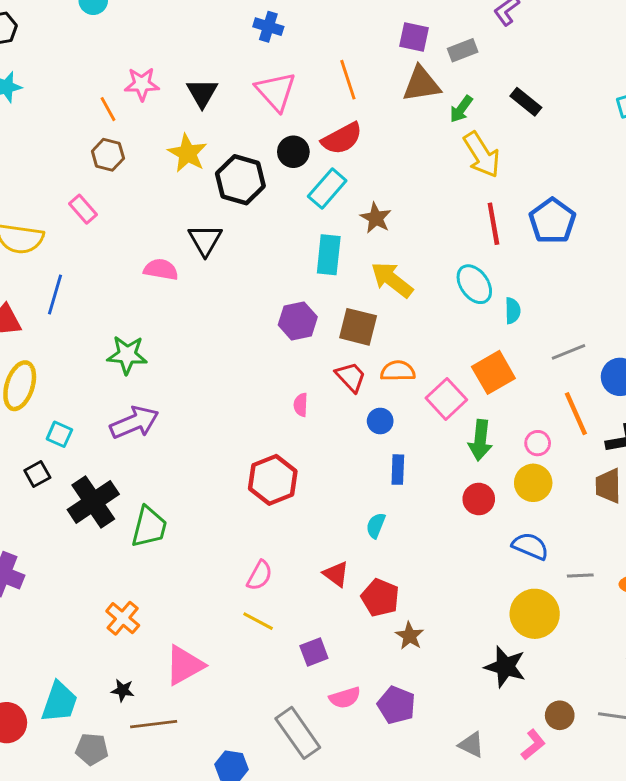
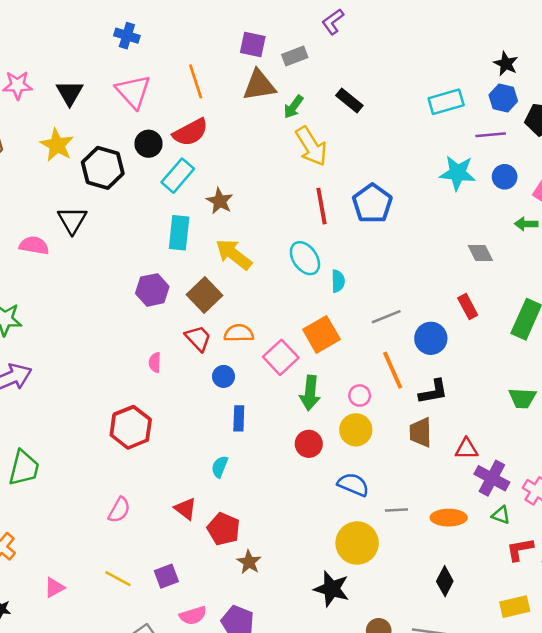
brown square: (358, 327) -> (204, 295), turned 32
yellow line: (258, 621) -> (118, 579), moved
pink triangle: (184, 665) -> (54, 588), size x0.6

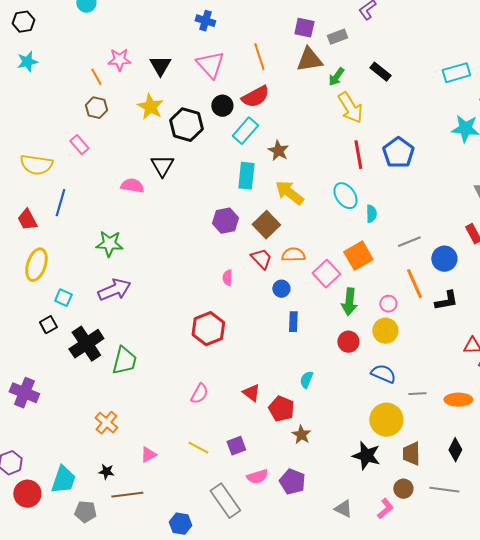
brown trapezoid: (421, 432) -> (411, 454), moved
cyan semicircle: (220, 467) -> (306, 380), moved

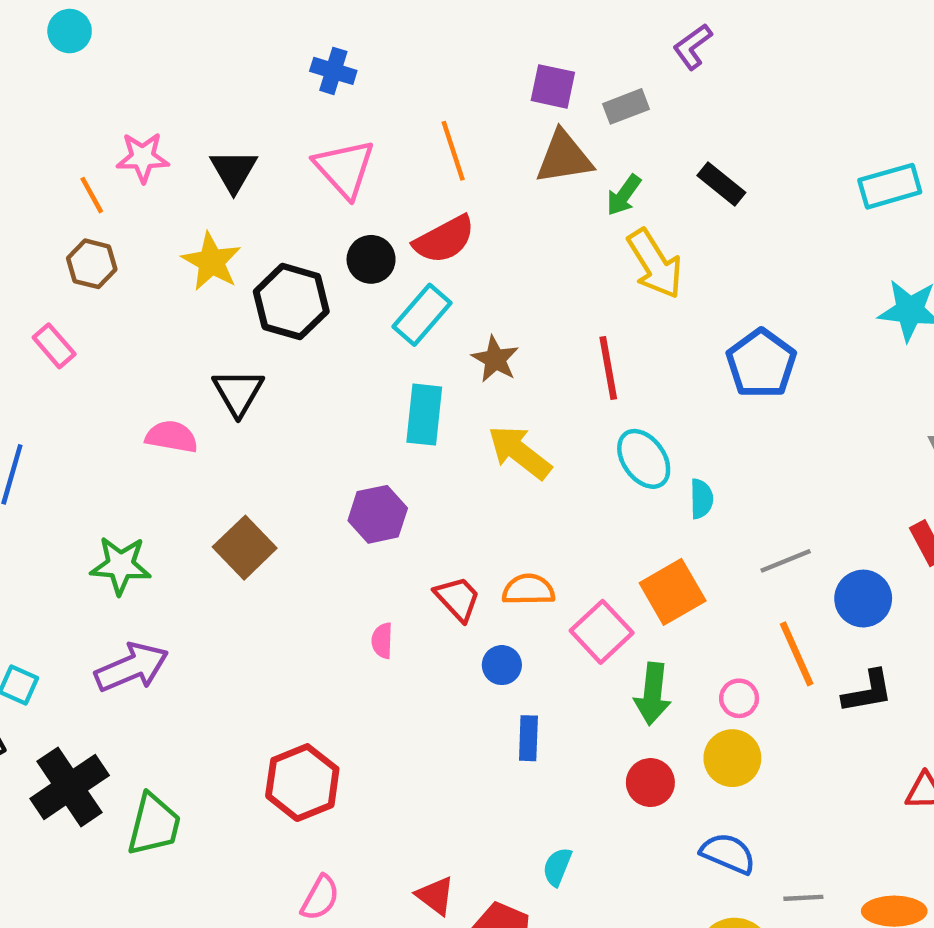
red line: (358, 155) -> (608, 368), moved
brown square: (266, 225) -> (245, 548), moved
red hexagon: (208, 329) -> (302, 783), moved

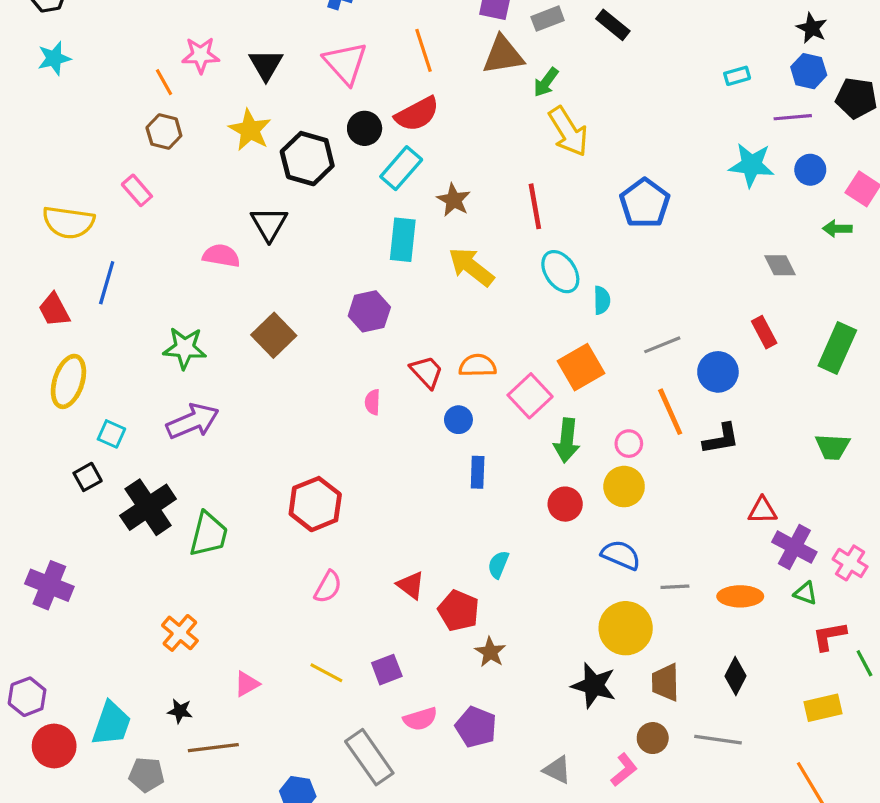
black rectangle: (721, 184) -> (613, 25), moved
cyan rectangle: (890, 186) -> (737, 76), size x0.6

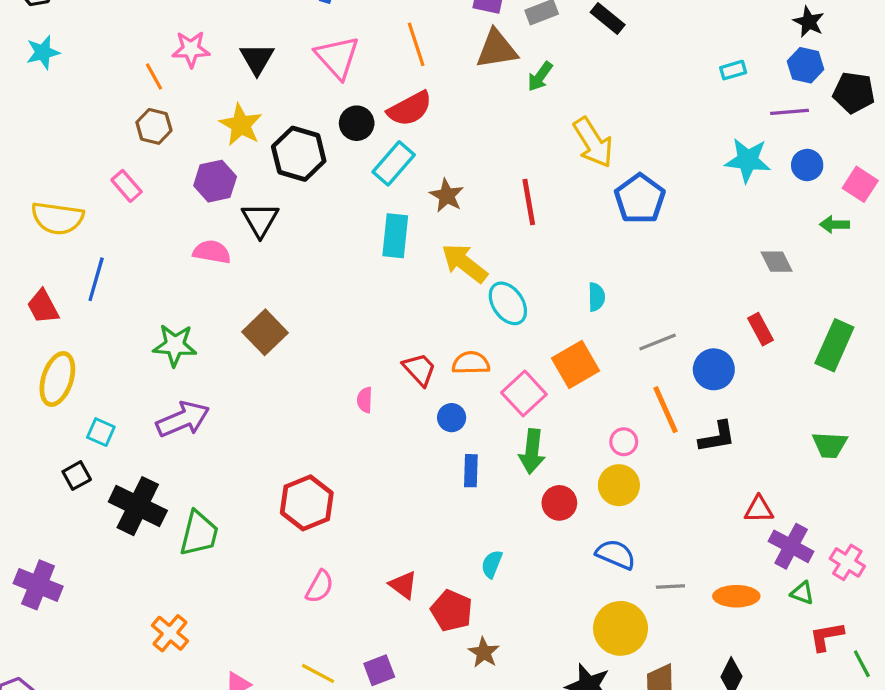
yellow arrow: (568, 132) -> (593, 142), moved
cyan ellipse: (560, 272) -> (508, 303), moved
purple hexagon: (369, 311) -> (215, 181), moved
green arrow: (567, 440) -> (532, 451), moved
black cross: (148, 507) -> (138, 506), turned -30

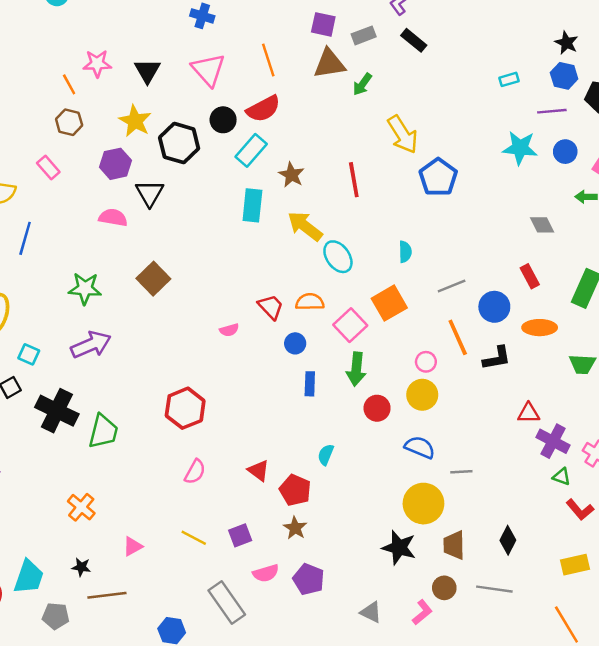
pink semicircle: (365, 400) -> (229, 330), turned -108
orange ellipse: (736, 596) -> (540, 328), moved
red L-shape: (826, 636) -> (580, 510), turned -120
brown star: (484, 653) -> (295, 528), moved

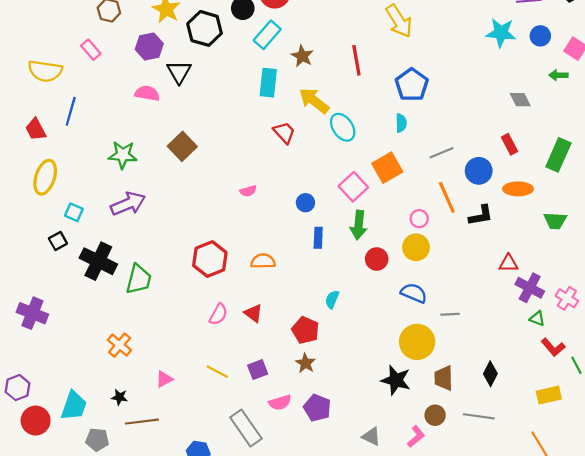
blue pentagon: (438, 177) -> (412, 85), moved
orange semicircle: (310, 302) -> (263, 261), moved
red trapezoid: (271, 307) -> (284, 133), moved
red triangle: (258, 471) -> (253, 313), moved

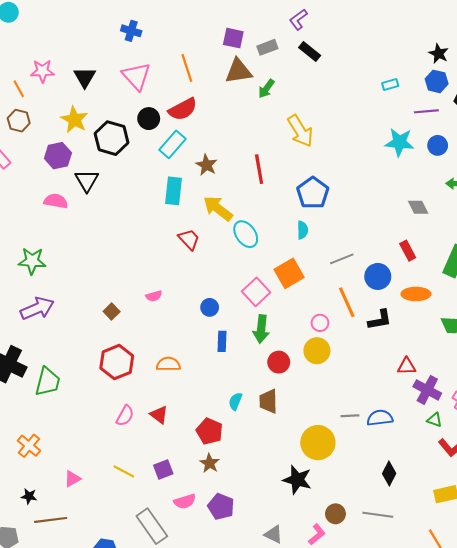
brown square: (182, 146) -> (112, 312), moved, size x0.6
blue semicircle: (414, 293) -> (380, 418), moved, turned -30
brown trapezoid: (444, 378) -> (268, 401), moved

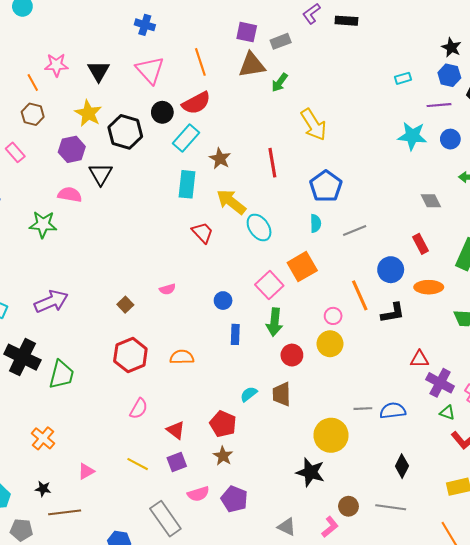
black rectangle: (310, 51) -> (346, 21), moved, turned -35
gray line: (342, 259) -> (355, 231), moved
green star: (32, 261) -> (43, 224), moved
cyan semicircle: (235, 401) -> (249, 394), turned 30
red triangle: (159, 415) -> (176, 430), moved

